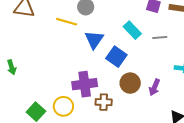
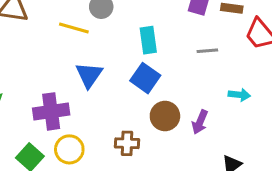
cyan rectangle: (132, 30) -> (148, 40), moved, turned 36
blue triangle: (94, 40) -> (89, 75), moved
purple cross: (85, 84) -> (51, 111), moved

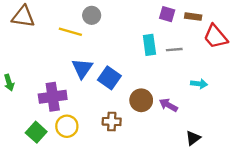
cyan rectangle: (148, 40) -> (149, 45), moved
blue square: (145, 78) -> (109, 78), moved
purple arrow: (200, 122) -> (168, 105), turned 96

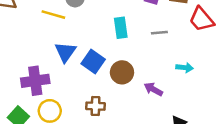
cyan rectangle: (149, 45) -> (121, 28), moved
brown circle: (141, 100) -> (122, 72), moved

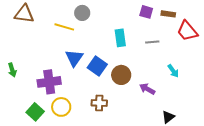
cyan arrow: (185, 68) -> (173, 71), turned 48

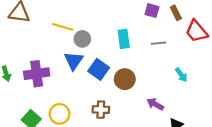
gray circle: (82, 13) -> (82, 39), moved
brown rectangle: (168, 14) -> (176, 13), turned 56
purple cross: (49, 82) -> (37, 74), moved
purple arrow: (147, 89) -> (155, 104), moved

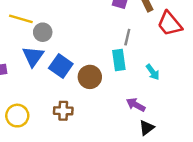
cyan rectangle: (124, 39) -> (119, 60), moved
gray line: (158, 43) -> (127, 37), turned -72
purple arrow: (155, 104) -> (136, 105), moved

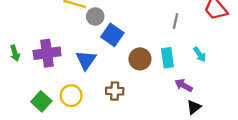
blue triangle: (33, 56) -> (86, 60), moved
cyan rectangle: (119, 60) -> (167, 58), moved
blue square: (61, 66) -> (112, 35), moved

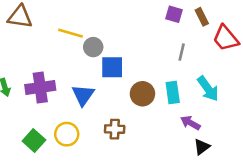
blue square: (112, 35) -> (112, 67), turned -35
cyan arrow: (200, 54) -> (208, 89), size x1.5

